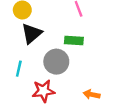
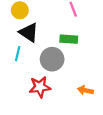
black triangle: (32, 33) -> (29, 33), turned -45
cyan line: (19, 69) -> (18, 54), moved

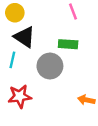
red star: (40, 87) -> (20, 96), moved

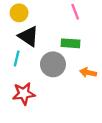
orange arrow: (86, 100) -> (88, 73), moved

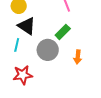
green rectangle: (71, 43) -> (63, 32), turned -49
orange arrow: (88, 73) -> (78, 57), turned -96

